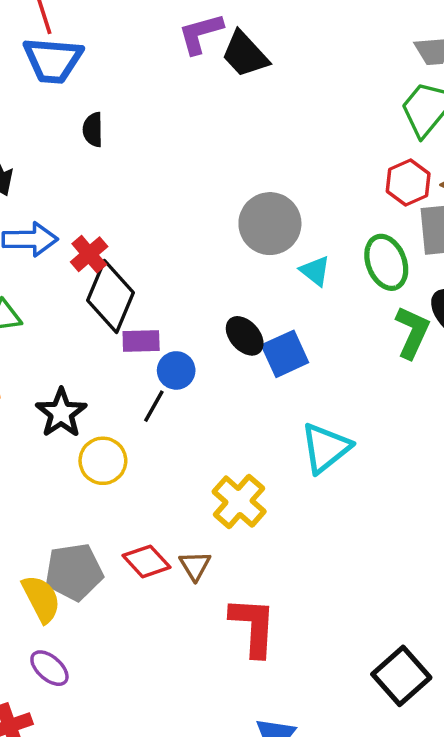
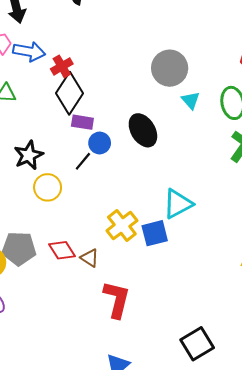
black ellipse: (245, 336) -> (143, 130), size x1.4
blue square: (285, 354) -> (155, 233), moved
brown triangle: (195, 566) -> (90, 258), turned -36

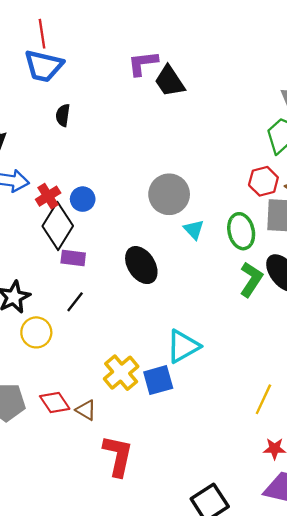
blue circle: (100, 143) -> (83, 199), moved

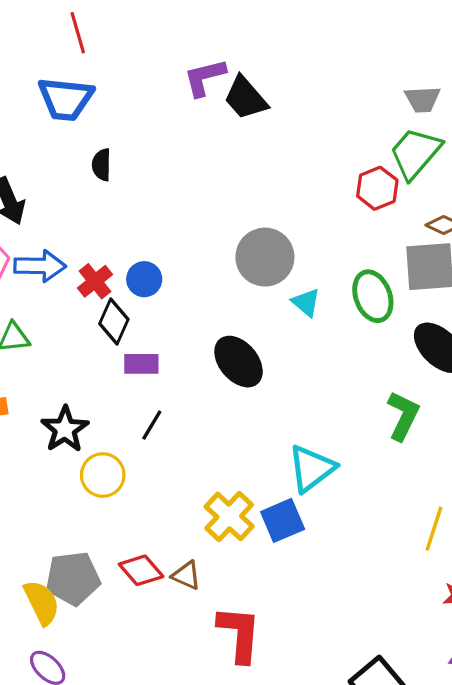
red line: (42, 34) -> (78, 33), moved
red hexagon: (263, 181) -> (377, 188), moved
black diamond: (58, 226) -> (114, 321), size x0.7
green L-shape: (251, 279) -> (403, 416), moved

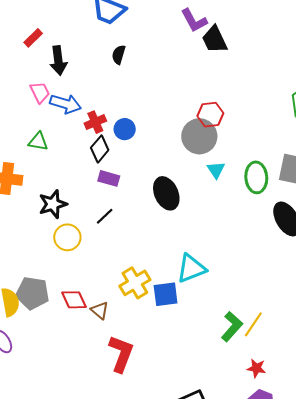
purple L-shape: (205, 77) -> (194, 21), turned -120
red hexagon: (377, 188) -> (210, 115), moved
green L-shape: (403, 416) -> (232, 326), moved

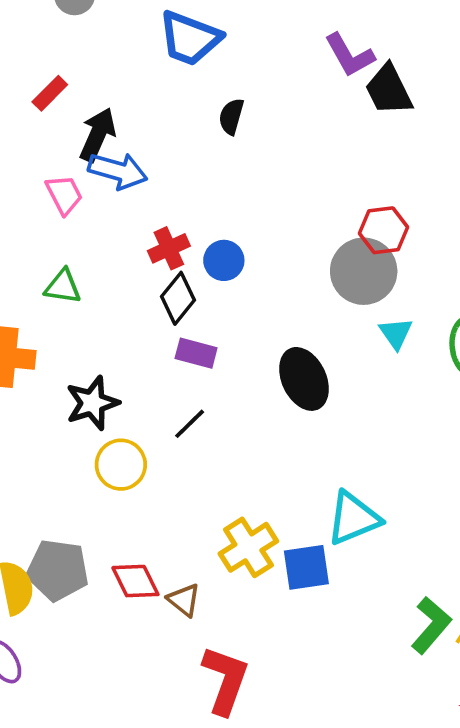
black semicircle: (119, 55) -> (231, 116), moved
black arrow: (58, 60) -> (98, 135), turned -148
blue arrow: (66, 104) -> (118, 171), moved

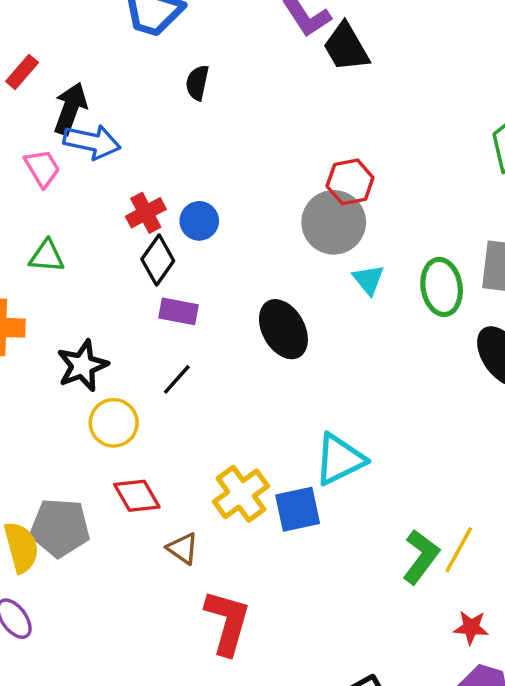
red diamond: (135, 581) -> (137, 496), moved

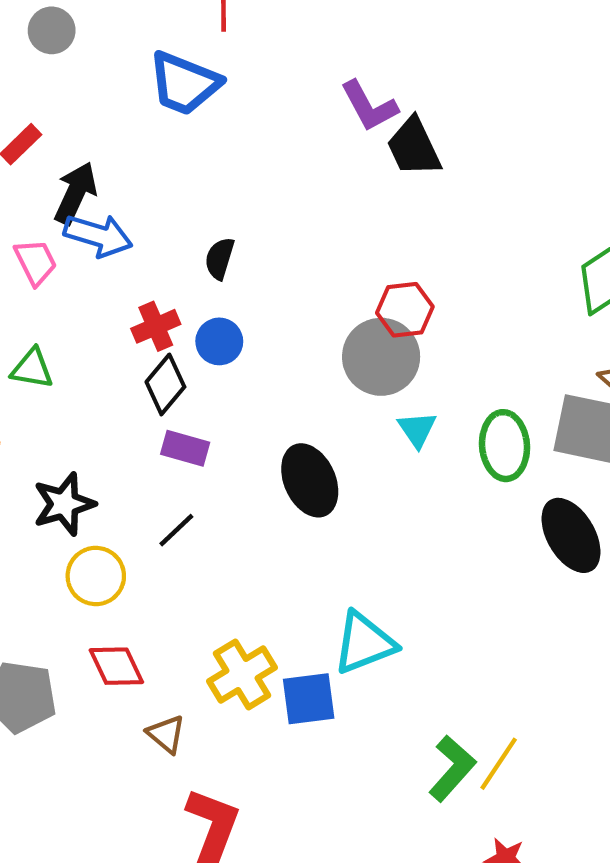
black semicircle: (197, 83) -> (220, 258), moved

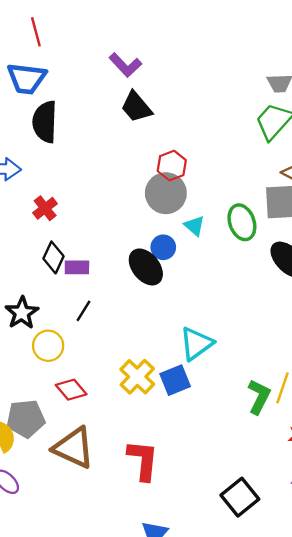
black trapezoid: (414, 147) -> (136, 107), moved
black semicircle: (220, 258) -> (45, 122), moved, size x1.8
blue circle: (219, 341) -> (163, 247), moved
black diamond: (165, 384) -> (53, 257), moved
brown triangle: (166, 734) -> (74, 448), moved, size x2.0

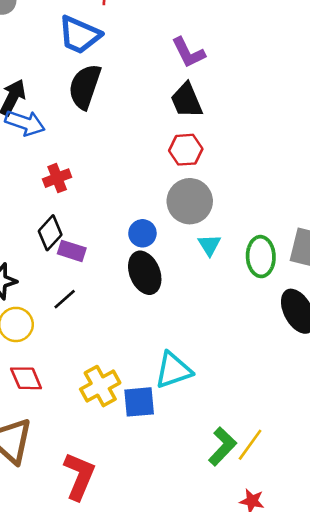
red hexagon: (172, 166) -> (186, 150), moved
blue circle: (163, 247) -> (142, 233), moved

